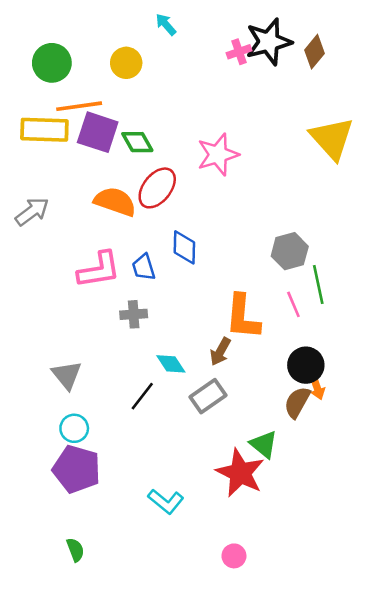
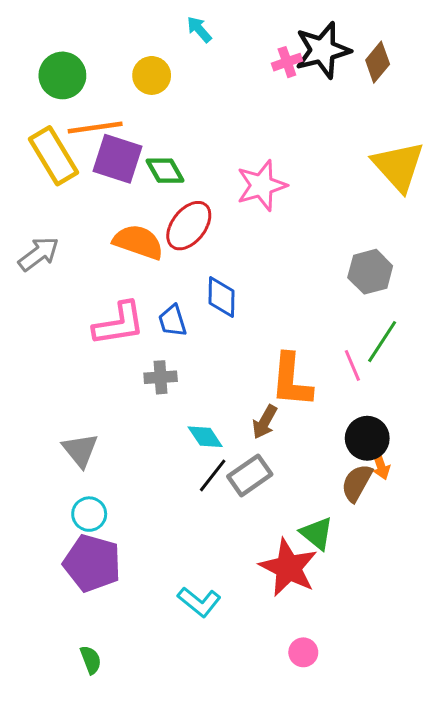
yellow rectangle: (44, 130) -> (53, 156), turned 57
gray hexagon: (290, 251) -> (370, 272), moved
green line: (318, 285) -> (382, 342), turned 45
black line: (142, 396) -> (213, 475), moved
pink circle: (234, 556) -> (303, 652), moved

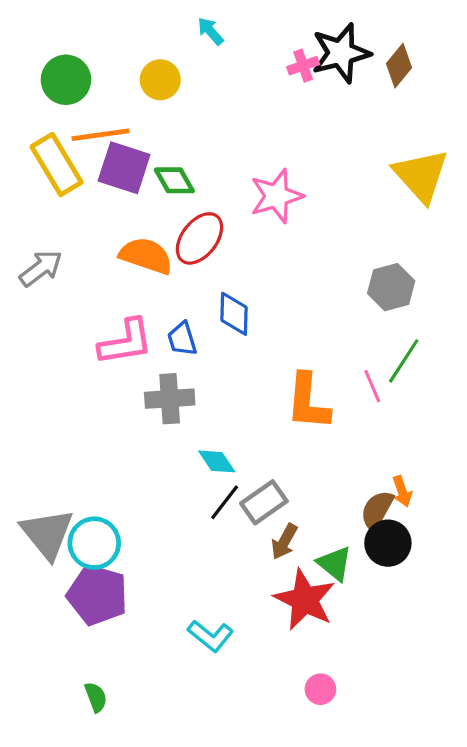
gray cross: (161, 377) -> (170, 399), size x1.4
brown arrow: (265, 422) -> (284, 542), moved
black circle: (367, 438) -> (388, 543), moved
gray triangle: (80, 450) -> (47, 534), moved, size x1.4
cyan circle: (89, 514) -> (94, 543), size x1.4

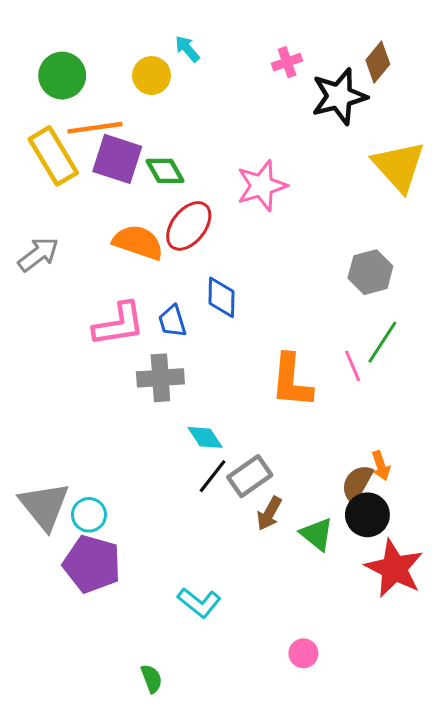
cyan arrow: (210, 31) -> (187, 49), moved
black star: (341, 53) -> (339, 96), moved
cyan circle: (94, 543) -> (89, 515), size x0.7
red star: (305, 600) -> (394, 568), moved
green semicircle: (96, 697) -> (152, 679), moved

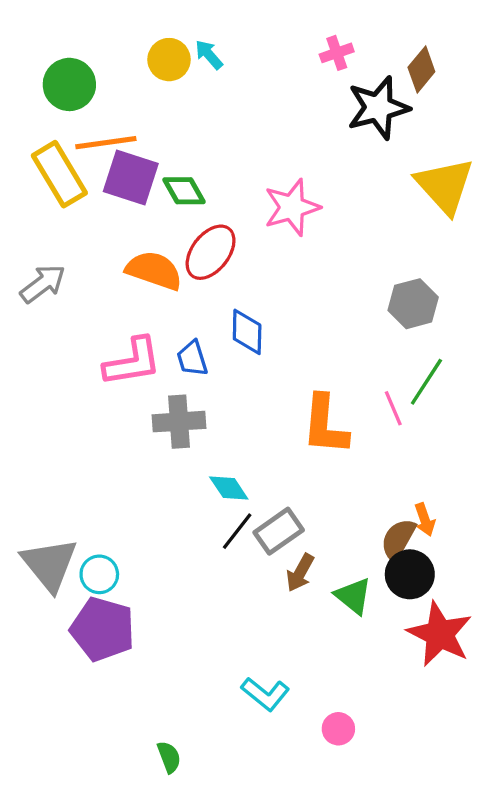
pink cross: (287, 62) -> (337, 53), moved
yellow circle: (152, 76) -> (169, 60), moved
cyan L-shape: (199, 603) -> (265, 694), moved

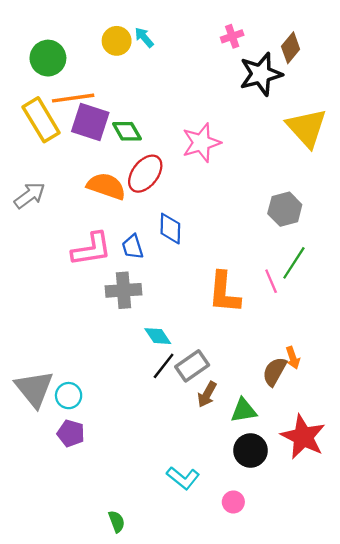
black circle: (410, 574) -> (250, 450), moved
green triangle: (353, 596) -> (244, 410), turned -48
purple pentagon: (103, 629) -> (71, 433), size x0.6

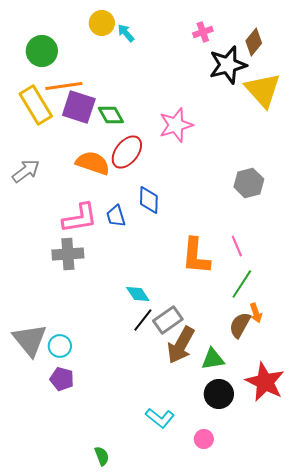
yellow circle: (117, 41) -> (102, 23), moved
yellow triangle: (307, 128) -> (263, 90), moved
green line: (294, 263) -> (242, 284), moved
gray cross: (123, 290) -> (68, 254), moved
brown arrow: (207, 394) -> (181, 345), size x1.6

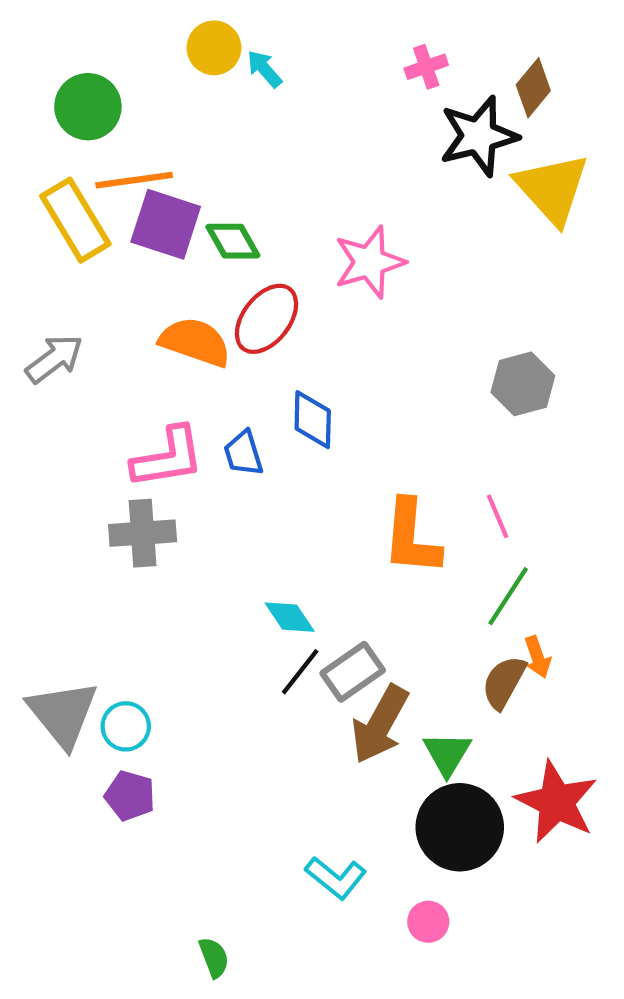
green triangle: (213, 359) -> (447, 754), turned -50
black circle: (219, 394) -> (460, 827), size x1.4

